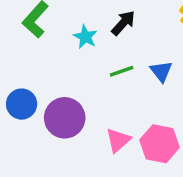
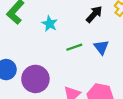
black arrow: (123, 23) -> (94, 14), moved

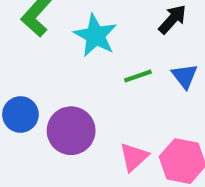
cyan star: (50, 24) -> (95, 35), size x1.5

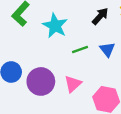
pink triangle: (134, 157) -> (73, 84), moved

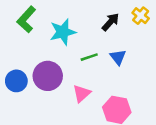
cyan star: (55, 26) -> (63, 32), turned 30
purple circle: (41, 81) -> (48, 76), moved

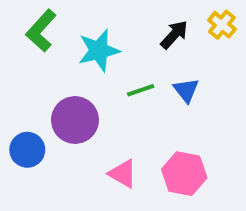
blue circle: (16, 81) -> (27, 150), moved
pink triangle: (82, 93) -> (123, 174), moved, turned -48

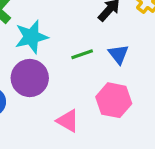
cyan star: (99, 50) -> (31, 37), moved
pink hexagon: (184, 174) -> (114, 100), moved

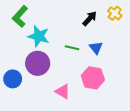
cyan star: (31, 37) -> (39, 36), turned 30
green line: (82, 54) -> (72, 48), turned 32

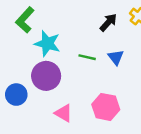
pink hexagon: (93, 78) -> (106, 107), moved
pink triangle: (63, 91) -> (64, 113), moved

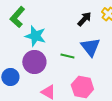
green line: (87, 57) -> (67, 56), moved
blue triangle: (116, 57) -> (90, 47), size x1.5

